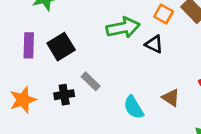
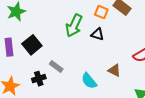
green arrow: (123, 28) -> (74, 26), turned 135

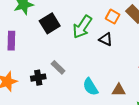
black square: (32, 45) -> (50, 23), moved
brown triangle: (114, 70) -> (119, 90), moved, turned -32

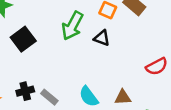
black square: (50, 23) -> (23, 39), moved
gray rectangle: (58, 67) -> (49, 97), moved

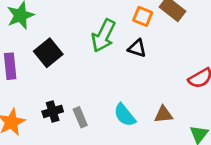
gray rectangle: (49, 97) -> (80, 117), turned 30

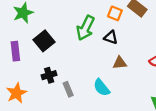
black cross: (53, 111) -> (49, 75), moved
brown triangle: (163, 114) -> (120, 63), moved

